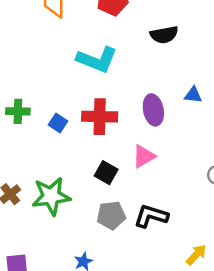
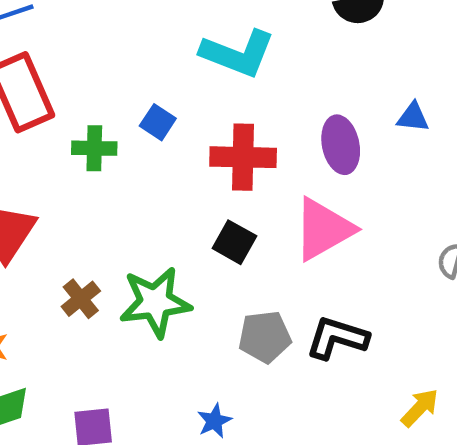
blue square: (58, 123) -> (158, 122), moved
pink triangle: (144, 156) -> (323, 229), size x1.5
black square: (106, 173) -> (234, 242), moved

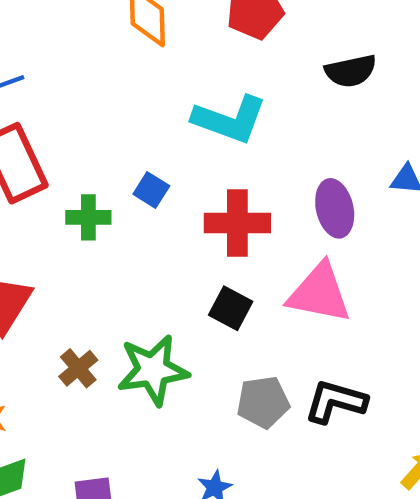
pink triangle: (323, 229) -> (319, 293), turned 42

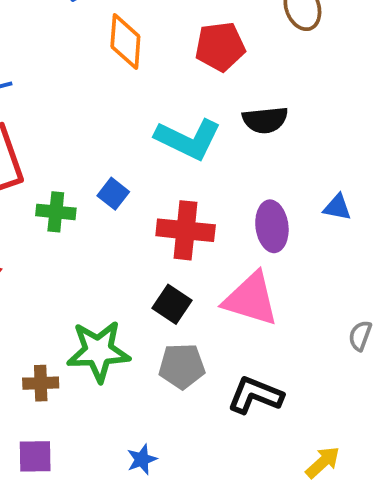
black semicircle: (351, 71) -> (265, 120), moved
brown cross: (78, 368) -> (41, 383), moved, turned 32
gray pentagon: (263, 402) -> (182, 366), moved

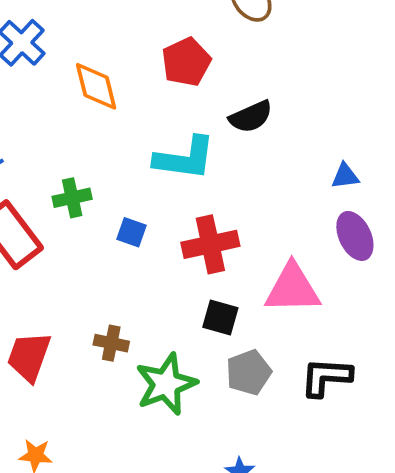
green cross: (56, 212) -> (72, 198), moved
purple ellipse: (272, 226) -> (355, 236), moved
brown cross: (41, 383) -> (111, 343), moved, turned 32

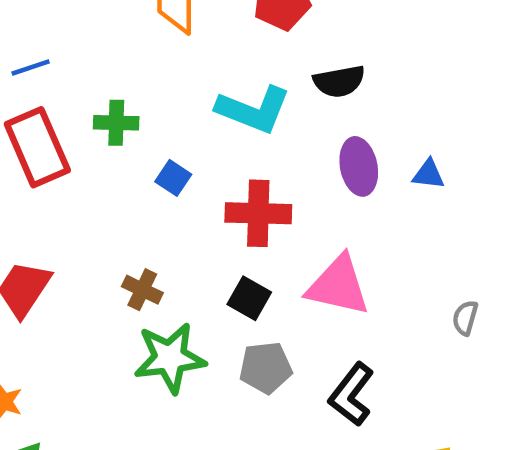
purple ellipse: (355, 236) -> (359, 166), moved
brown cross: (111, 343) -> (142, 290), moved
black L-shape: (326, 377) -> (351, 394), turned -70

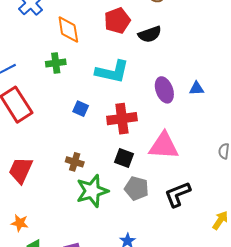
black semicircle: (339, 81) -> (150, 34), moved
green cross: (116, 123) -> (56, 63), moved
gray pentagon: (266, 368) -> (137, 188), turned 30
black L-shape: (351, 394) -> (178, 194), turned 40

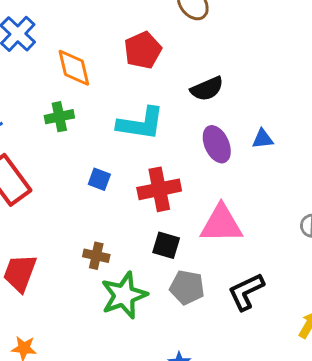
black semicircle: (150, 34) -> (207, 89), moved

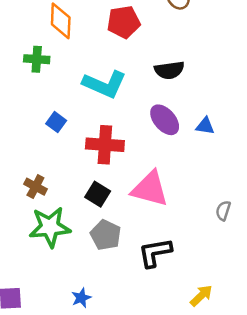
purple ellipse: (217, 144) -> (165, 120), turned -32

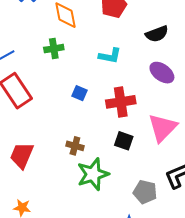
cyan L-shape: (105, 84) -> (110, 56), size x0.7
pink triangle: (150, 189) -> (163, 128), turned -48
gray pentagon: (106, 235) -> (145, 192), moved

